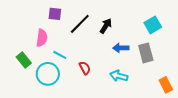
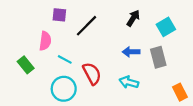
black arrow: (106, 26) -> (133, 18), moved
red semicircle: (85, 68) -> (92, 74), size x1.5
cyan circle: (48, 74) -> (64, 89), moved

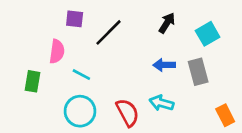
green rectangle: (26, 65) -> (32, 81), turned 49
red semicircle: (92, 74) -> (128, 113), moved

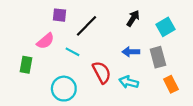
pink semicircle: (57, 51) -> (45, 41), turned 42
cyan line: (81, 75) -> (72, 52), moved
red semicircle: (128, 113) -> (102, 72), moved
orange rectangle: (225, 115) -> (171, 84), moved

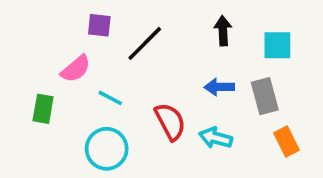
black arrow: (133, 18) -> (223, 31), turned -35
cyan square: (166, 27) -> (277, 45), turned 30
cyan line: (72, 52) -> (110, 98), moved

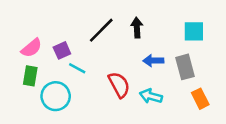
purple square: (99, 25) -> (62, 50), moved, turned -30
black arrow: (223, 31) -> (137, 28), moved
pink semicircle: (76, 69) -> (32, 48), moved
cyan circle: (107, 149) -> (56, 96), moved

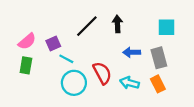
cyan circle: (56, 96) -> (74, 83), moved
orange rectangle: (200, 99) -> (158, 84), moved

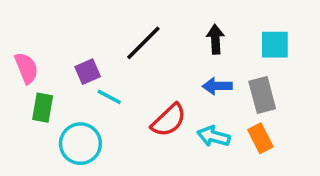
black arrow: (117, 24) -> (215, 39), moved
pink semicircle: (27, 41) -> (26, 68), moved, turned -72
red semicircle: (102, 73) -> (169, 120), turned 75
cyan circle: (74, 83) -> (80, 144), moved

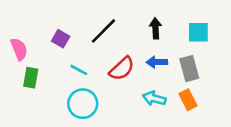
purple square: (88, 72) -> (61, 39), moved, turned -36
red semicircle: (169, 120) -> (122, 69), moved
cyan circle: (80, 144) -> (83, 104), moved

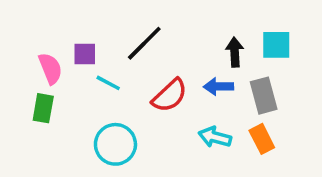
black arrow: (156, 28) -> (235, 52), moved
purple square: (61, 39) -> (85, 54), turned -30
pink semicircle: (19, 49) -> (50, 68), moved
cyan line: (79, 70) -> (108, 83), moved

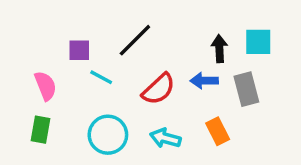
pink semicircle: (50, 68) -> (45, 86), moved
green rectangle: (43, 108) -> (40, 130), moved
cyan arrow: (215, 137) -> (165, 138), moved
orange rectangle: (262, 139) -> (218, 131), moved

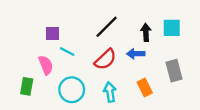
black line: (135, 40) -> (107, 27), moved
pink semicircle: (45, 86) -> (46, 65), moved
gray rectangle: (246, 89) -> (174, 71), moved
cyan arrow: (165, 138) -> (110, 92), turned 66

